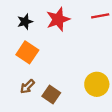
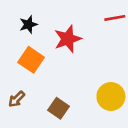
red star: (58, 19) -> (68, 39), moved
brown arrow: (27, 87) -> (17, 99), moved

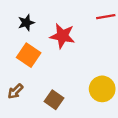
red star: (68, 39) -> (62, 36), turned 30

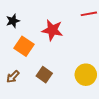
black star: (26, 23) -> (13, 21), moved
brown square: (54, 100) -> (44, 75), moved

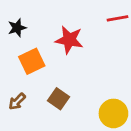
orange square: (24, 46) -> (32, 61), turned 30
yellow circle: (86, 75) -> (113, 113), moved

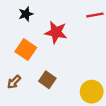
black star: (17, 28) -> (26, 14), moved
orange square: (32, 61) -> (26, 50), turned -30

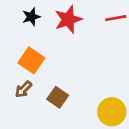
red star: (56, 32) -> (68, 19), moved, turned -30
brown arrow: (14, 82) -> (23, 89), moved

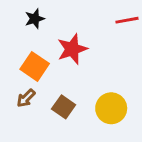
red star: (68, 19) -> (72, 49), moved
yellow circle: (112, 112) -> (111, 108), moved

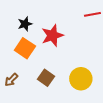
black star: (35, 19) -> (25, 24), moved
brown arrow: (26, 98) -> (11, 80), moved

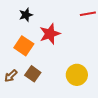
black star: (25, 24) -> (26, 15), moved
brown square: (46, 78) -> (33, 74), moved

